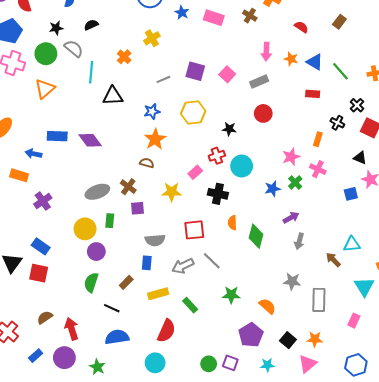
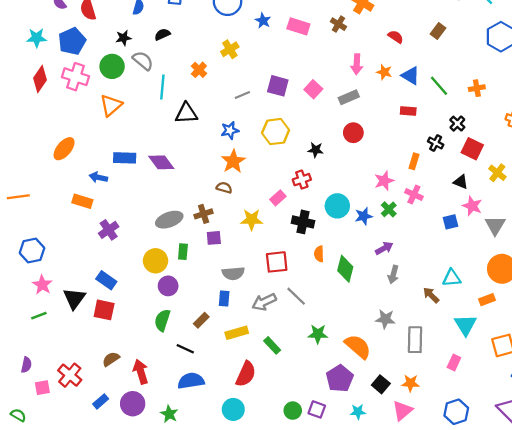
cyan circle: (242, 166) -> (337, 206), moved
brown cross: (128, 187) -> (204, 214), turned 35
orange semicircle: (267, 306) -> (358, 347), size x1.4

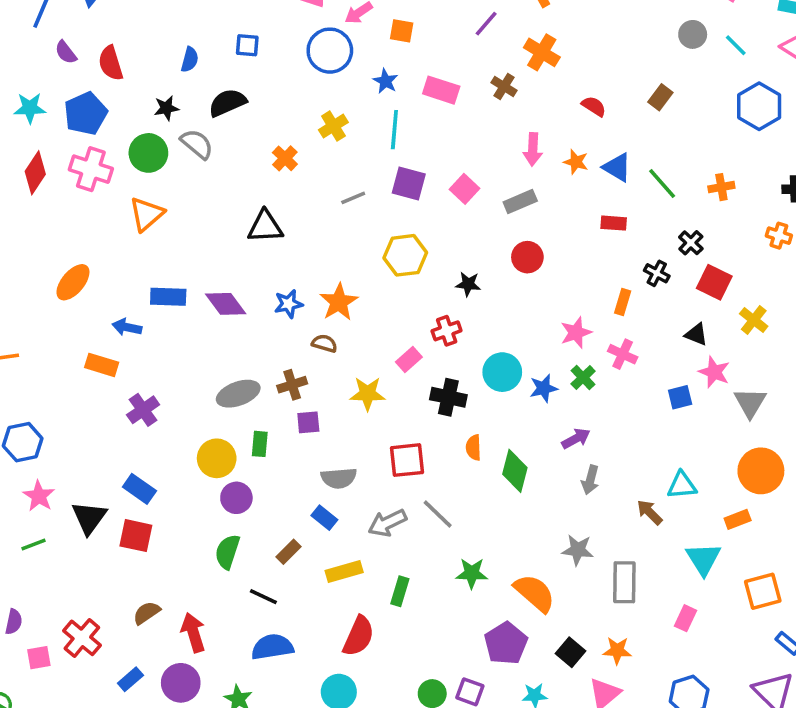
black semicircle: (162, 34) -> (227, 103), size x1.5
cyan line: (162, 87) -> (394, 130), moved
blue star: (230, 130) -> (289, 304), moved
blue rectangle: (224, 299) -> (324, 518), turned -56
green rectangle: (272, 345) -> (400, 591), turned 60

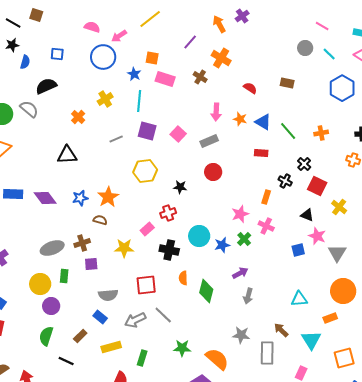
orange square: (402, 31) -> (152, 58), moved
brown rectangle: (660, 97) -> (287, 83), turned 64
black star: (166, 108) -> (12, 45), moved
brown arrow: (650, 512) -> (281, 330), moved

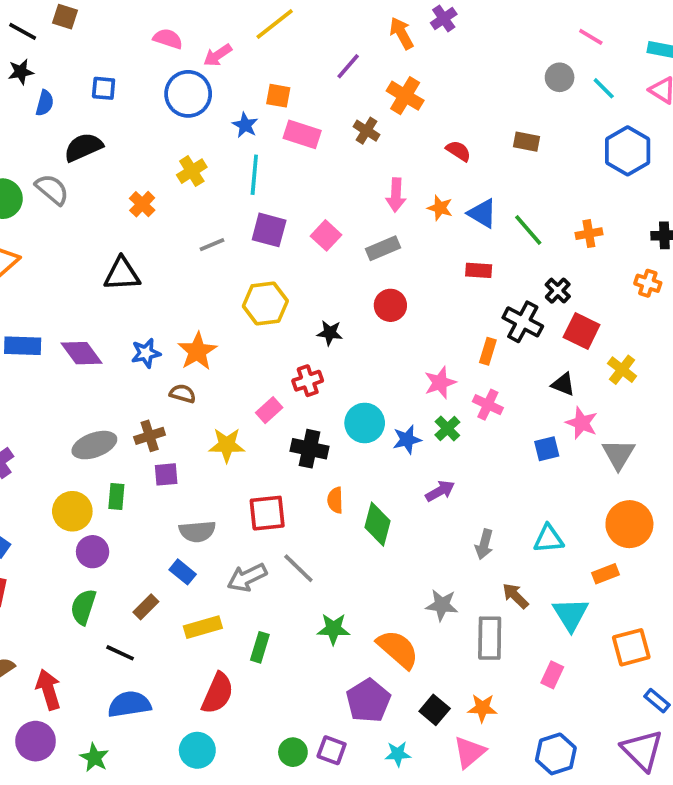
black cross: (285, 181) -> (523, 322), size x1.5
gray arrow: (248, 296) -> (484, 544), moved

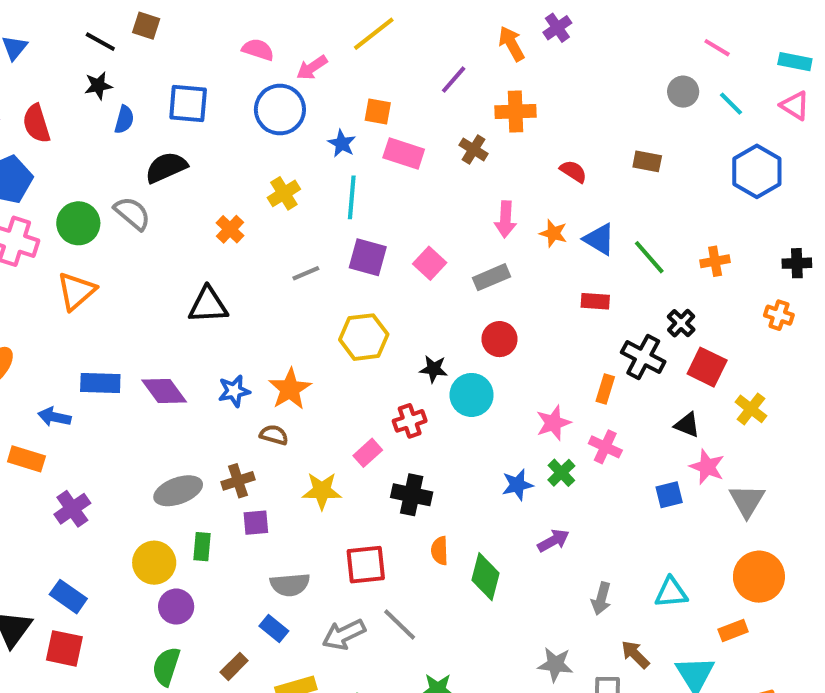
blue square: (104, 88) -> (188, 104), size x1.5
orange cross: (405, 96) -> (515, 112), turned -33
cyan circle: (365, 423) -> (472, 395), moved

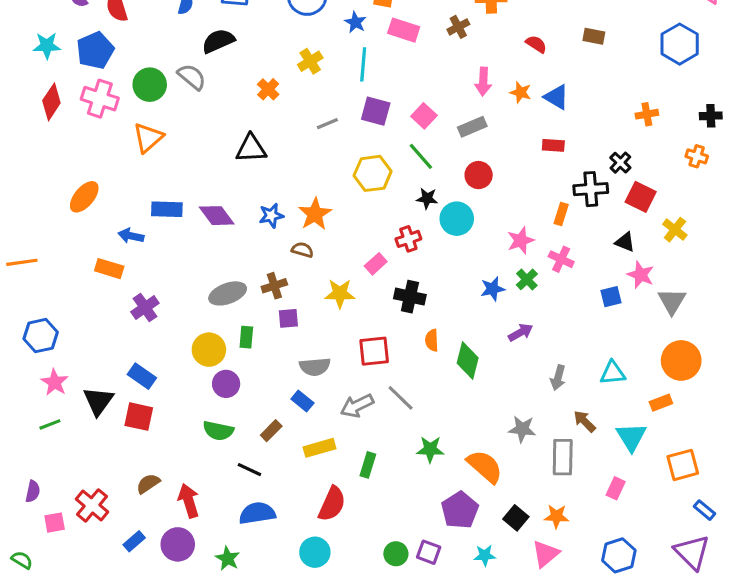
brown cross: (474, 149) -> (458, 27), turned 30
green line: (649, 257) -> (421, 156), moved
black cross: (643, 357) -> (591, 189), turned -32
green semicircle: (166, 666) -> (218, 431), turned -96

